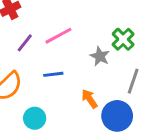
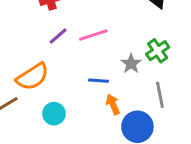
blue line: (53, 74) -> (99, 81), moved
gray line: (133, 81) -> (160, 95), turned -40

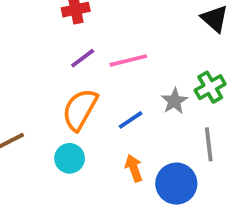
orange semicircle: (33, 77) -> (80, 110), moved, turned 148
blue line: (99, 81) -> (131, 120), turned -42
orange arrow: (113, 104) -> (134, 168), moved

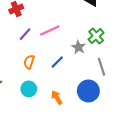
orange semicircle: (80, 110) -> (29, 62), size x0.6
orange arrow: (134, 168) -> (57, 97), moved

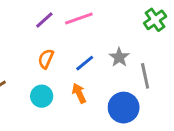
green cross: (96, 36) -> (155, 20), moved
gray star: (79, 47) -> (119, 57), moved
orange arrow: (57, 97) -> (79, 93), moved

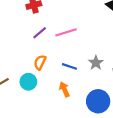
blue line: (85, 63) -> (69, 66), turned 56
cyan circle: (42, 96) -> (28, 82), moved

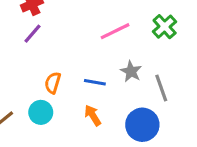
pink line: (66, 32) -> (115, 31), moved
purple line: (40, 33) -> (33, 34), moved

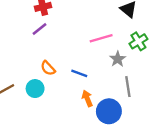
gray star: (131, 71) -> (118, 59), moved
orange semicircle: (53, 83) -> (48, 68), turned -70
orange arrow: (93, 115) -> (87, 98), moved

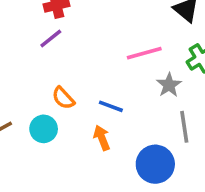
orange arrow: (87, 98) -> (102, 138), moved

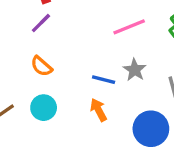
gray star: (169, 85) -> (135, 70), moved
orange semicircle: (63, 98) -> (41, 66), moved

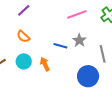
orange arrow: (98, 110) -> (45, 64), moved

